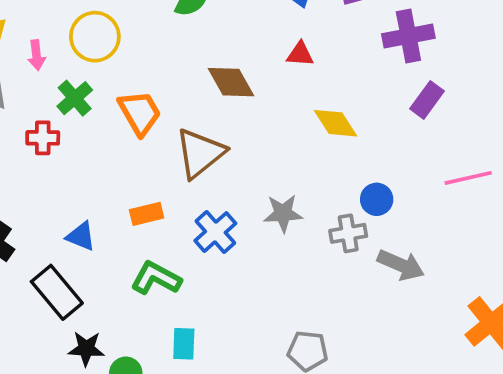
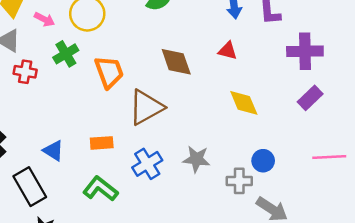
pink arrow: (36, 55) -> (44, 19), turned -66
red cross: (43, 138) -> (25, 72), moved

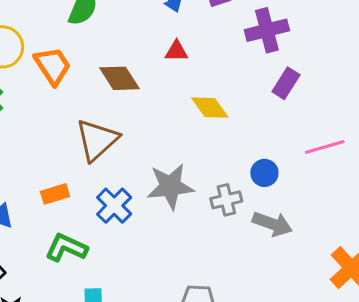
orange trapezoid: (109, 72) -> (53, 66), moved
gray star: (196, 159) -> (170, 186), size x1.4
blue circle: (263, 161) -> (264, 173), moved

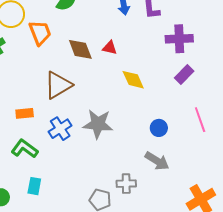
red triangle: (176, 51) -> (110, 48), moved
pink line: (325, 147) -> (200, 120), turned 75
gray cross: (226, 200) -> (126, 184), moved

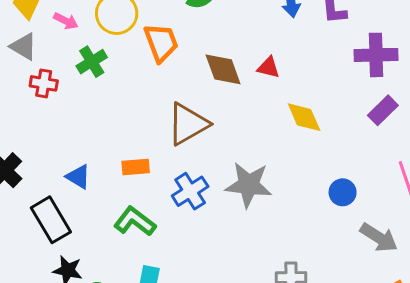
gray arrow: (157, 161) -> (379, 238), moved

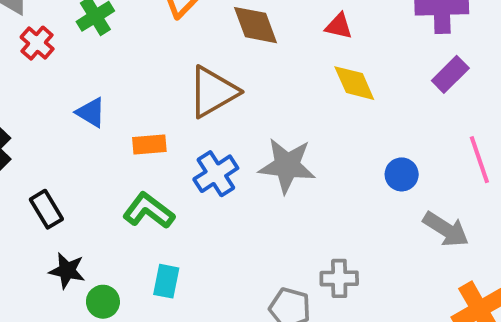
red triangle: (268, 67) -> (339, 26), moved
red cross: (44, 83) -> (37, 43), turned 32
blue triangle: (78, 177) -> (91, 112), moved
black rectangle: (51, 220) -> (46, 209), size x0.7

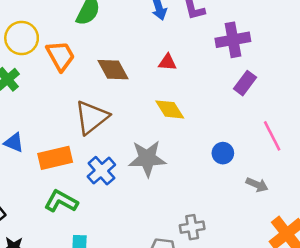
yellow diamond: (354, 83) -> (170, 109), moved
orange rectangle: (149, 144) -> (55, 158), size x1.5
gray arrow: (446, 229) -> (257, 185), size x0.7

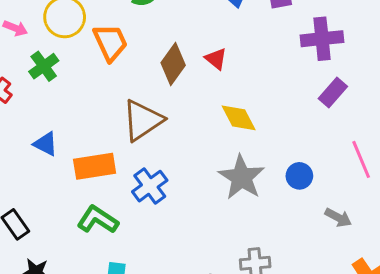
red triangle: (168, 62) -> (216, 59), moved, turned 30
brown diamond: (113, 70) -> (173, 64), turned 60
gray star: (147, 158) -> (242, 177), moved, turned 30

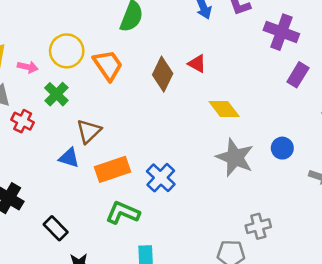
purple cross: (322, 39) -> (281, 32), turned 36
brown triangle: (143, 120) -> (89, 131), moved, size x0.7

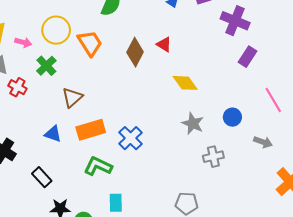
gray star: (235, 157) -> (193, 124), size x0.7
blue triangle: (69, 158) -> (53, 134), moved
gray cross: (258, 226) -> (213, 157), moved

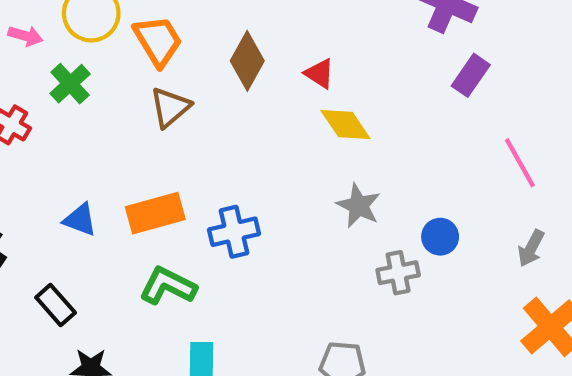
red triangle: (164, 44) -> (319, 74), moved
brown triangle: (72, 97) -> (170, 107), moved
blue circle: (232, 117) -> (440, 237), moved
blue cross: (131, 138) -> (234, 232), turned 30
gray arrow: (263, 142) -> (531, 248), moved, turned 96

